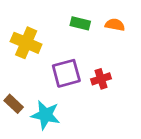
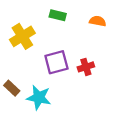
green rectangle: (80, 23) -> (58, 15), moved
yellow cross: (26, 43) -> (22, 36), turned 35

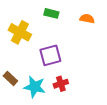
yellow cross: (22, 36) -> (20, 32), turned -30
red cross: (86, 67) -> (61, 84), moved

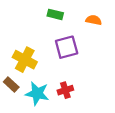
yellow cross: (20, 32) -> (25, 60), moved
purple square: (50, 55) -> (67, 47), moved

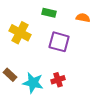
purple square: (67, 47) -> (59, 42), turned 30
yellow cross: (25, 60) -> (20, 33), moved

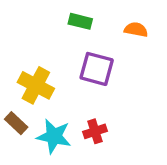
yellow cross: (20, 33) -> (36, 85), moved

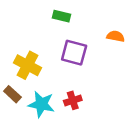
orange semicircle: (136, 30) -> (116, 36), moved

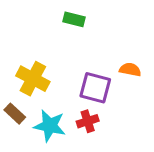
orange semicircle: (116, 36) -> (130, 70), moved
purple square: (74, 53) -> (95, 88), moved

